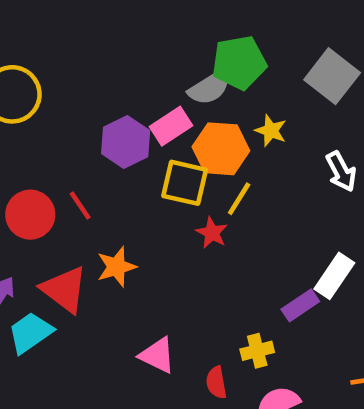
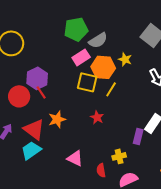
green pentagon: (239, 63) -> (76, 29), moved
purple hexagon: (126, 142) -> (37, 78), moved
red star: (212, 233) -> (97, 117), moved
purple rectangle: (300, 305) -> (138, 136), turned -42
cyan trapezoid: (30, 333) -> (31, 150), moved

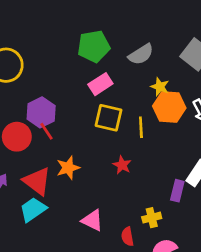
gray semicircle: (98, 40) -> (141, 54), moved
orange hexagon: (103, 67) -> (169, 107), moved
yellow line: (111, 89) -> (141, 127), turned -35

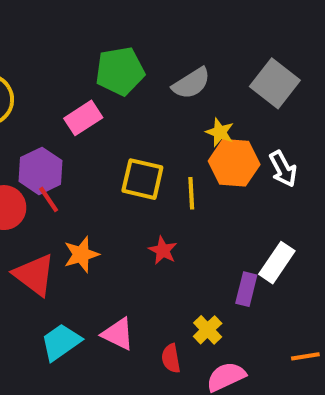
pink rectangle: (100, 84) -> (83, 118), moved
cyan trapezoid: (33, 210) -> (61, 342), moved
yellow cross: (152, 218) -> (208, 330), turned -30

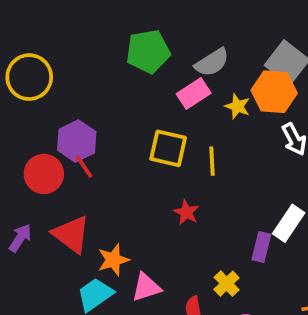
pink rectangle: (83, 118) -> (194, 94), moved
orange hexagon: (234, 163) -> (274, 92), moved
orange star: (81, 254) -> (113, 260), moved
pink triangle: (118, 334) -> (146, 287), turned -44

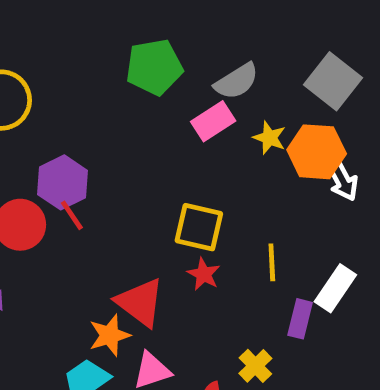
orange hexagon: (274, 92) -> (317, 152), moved
yellow square: (168, 148) -> (199, 227), moved
yellow line: (212, 161) -> (272, 262), moved
red triangle: (71, 234) -> (140, 302), moved

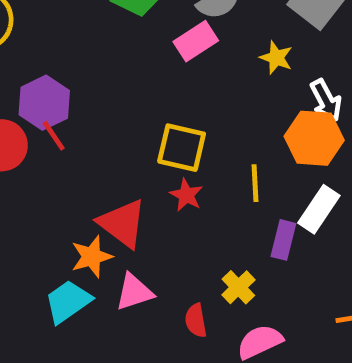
yellow star: (269, 138) -> (276, 58), moved
orange hexagon: (317, 152) -> (314, 138), moved

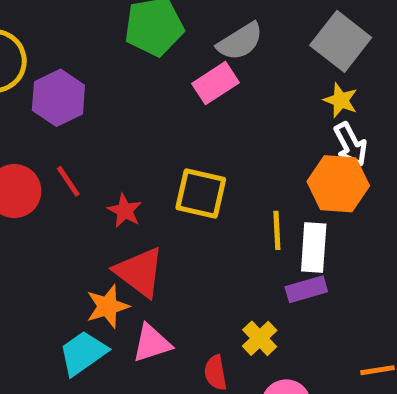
yellow star: (276, 58) -> (341, 100), moved
purple hexagon: (44, 103) -> (58, 98), moved
red star: (186, 195) -> (125, 211), moved
white rectangle: (319, 209) -> (314, 248), moved, turned -30
purple rectangle: (283, 240) -> (306, 289), turned 60

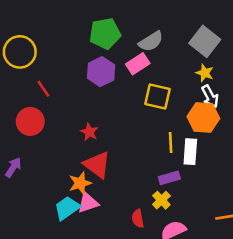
purple hexagon: (58, 98) -> (101, 72), moved
red line: (68, 181) -> (43, 89), moved
yellow square: (201, 194) -> (157, 97), moved
purple rectangle: (306, 289) -> (169, 178), moved
pink triangle: (152, 343) -> (88, 203), moved

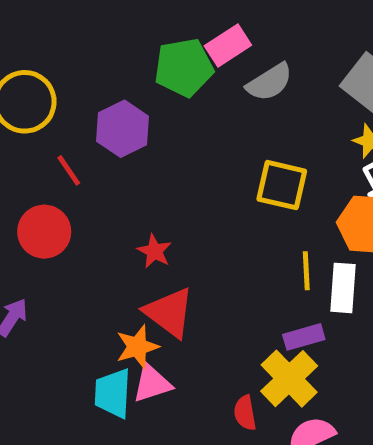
pink rectangle: (138, 64) -> (228, 45), moved
purple hexagon: (101, 72) -> (123, 129), moved
yellow cross: (161, 200) -> (289, 379), size x1.6
cyan trapezoid: (67, 208) -> (113, 393), turned -52

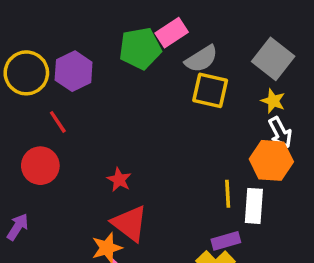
purple hexagon: (123, 129) -> (74, 71), moved
yellow square: (282, 185) -> (210, 90), moved

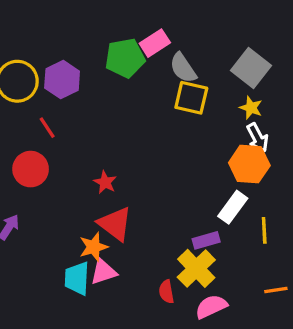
gray semicircle: (201, 59) -> (183, 68), turned 88
yellow line: (228, 194) -> (264, 230), moved
white rectangle: (254, 206) -> (233, 207), turned 32

